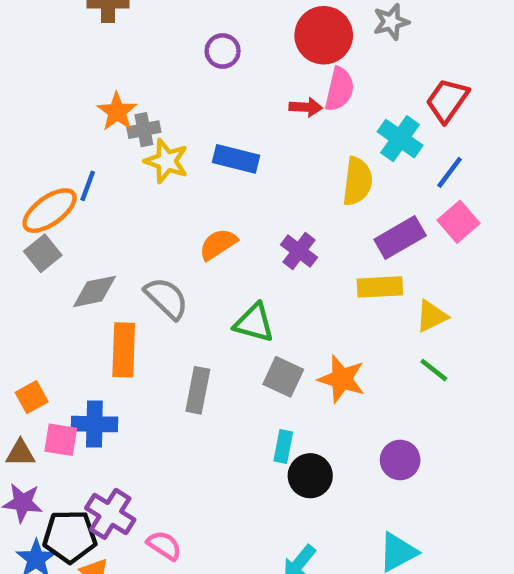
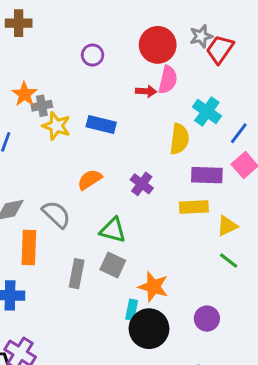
red trapezoid: (447, 100) -> (220, 49), moved
purple rectangle: (400, 237) -> (207, 175), turned 32
gray square: (283, 377) -> (113, 265), moved
orange star: (342, 379) -> (153, 287), moved
black circle: (310, 476) -> (149, 329), size x1.4

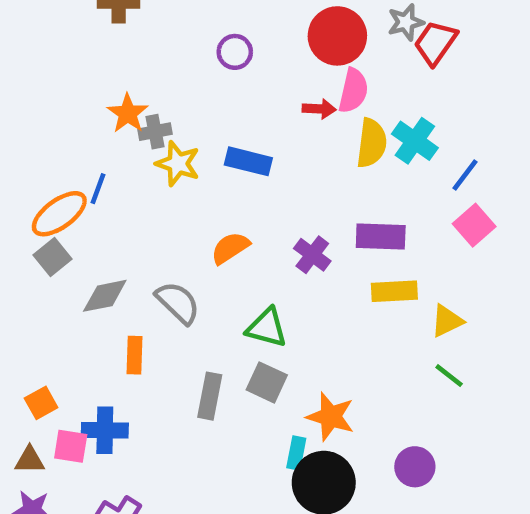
yellow semicircle: (179, 139) -> (372, 143), moved
purple rectangle: (207, 175) -> (381, 237), moved
orange rectangle: (29, 248) -> (134, 355), size x0.7

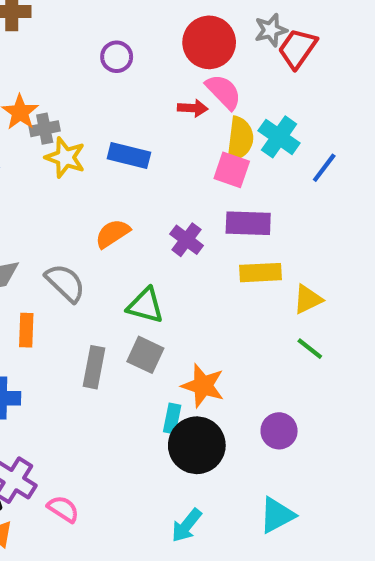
pink semicircle: (353, 91) -> (224, 92), turned -57
pink square: (474, 225) -> (232, 170), moved, turned -30

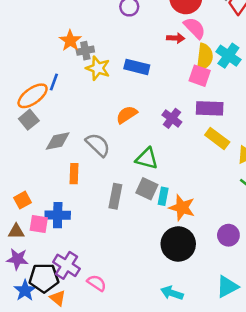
yellow rectangle: (261, 273) -> (217, 139), turned 40
cyan rectangle: (172, 419) -> (163, 196), moved
cyan arrow: (187, 525) -> (172, 293), turned 70

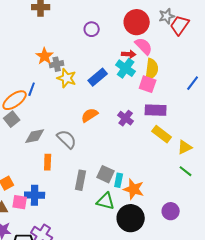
cyan cross: (228, 56) -> (126, 68), moved
blue rectangle: (137, 67) -> (98, 77), turned -54
green triangle: (147, 159) -> (106, 201), moved

